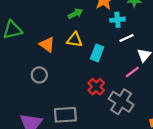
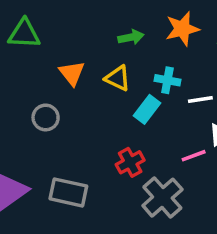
cyan cross: (117, 20) -> (167, 80), moved

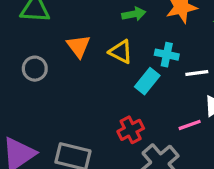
gray circle: (46, 117) -> (35, 69), moved

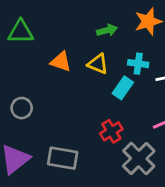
orange triangle: (78, 46) -> (61, 62), turned -30
gray circle: (35, 69) -> (22, 108), moved

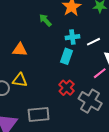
green arrow: (107, 30) -> (45, 20), turned -104
yellow triangle: (98, 64) -> (20, 80), moved

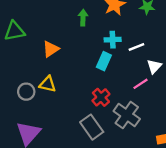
green arrow: (45, 20) -> (83, 18), turned 40
orange triangle: (20, 50) -> (51, 49), turned -42
gray rectangle: (39, 115) -> (92, 127), moved, turned 55

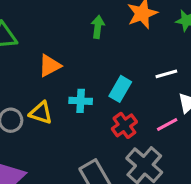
cyan cross: (113, 40) -> (81, 101), moved
red cross: (101, 97) -> (124, 125), moved

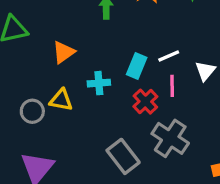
white line: (166, 74) -> (169, 56), moved
pink line: (167, 125) -> (172, 86), moved, turned -55

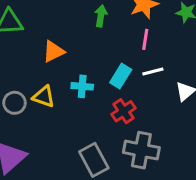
pink line: (172, 86) -> (145, 39), moved
gray cross: (170, 138) -> (141, 150), turned -32

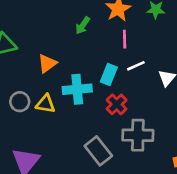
green arrow: (101, 16) -> (83, 26), turned -144
cyan cross: (82, 86) -> (77, 89), size x1.5
gray circle: (14, 103) -> (20, 102), moved

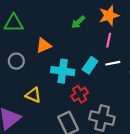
gray circle: (20, 102) -> (16, 61), moved
yellow triangle: (45, 104) -> (33, 95), moved
red cross: (117, 104) -> (80, 94), moved

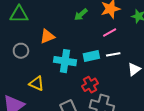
pink line: (109, 40) -> (110, 32), turned 48
cyan rectangle: (90, 65) -> (91, 56), turned 42
red cross: (80, 94) -> (90, 85), moved

